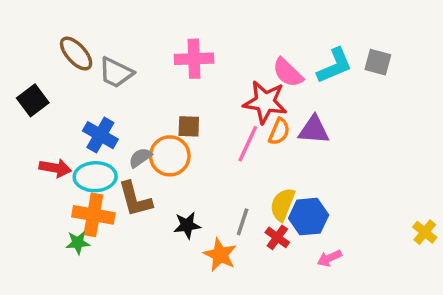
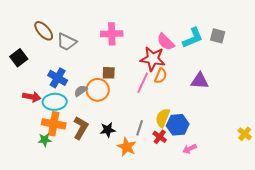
purple triangle: (314, 130) -> (200, 81), moved
brown L-shape: (135, 199) -> (81, 128), moved, turned -135

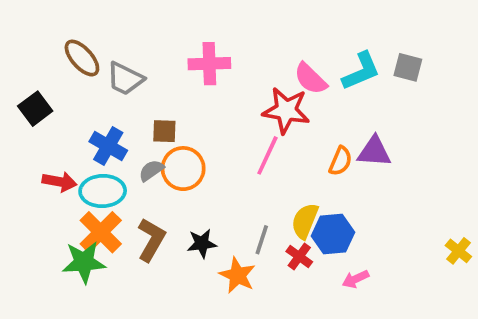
brown square: (109, 73) -> (164, 131), moved
orange semicircle: (161, 76) -> (340, 161), moved
orange cross: (54, 124) -> (101, 232), turned 35
green star: (45, 140) -> (84, 262), size x1.6

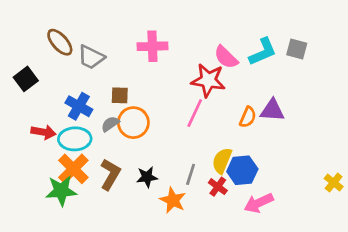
pink arrow: (355, 279) -> (259, 203), size x1.5

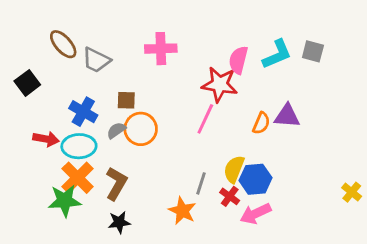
pink semicircle: (226, 57) -> (238, 60), turned 60
black star: (147, 177) -> (119, 222), moved
pink arrow: (259, 203) -> (256, 214), moved

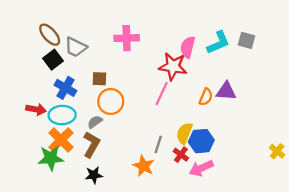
black square: (27, 83) -> (53, 60), moved
gray semicircle: (116, 130) -> (95, 122), moved

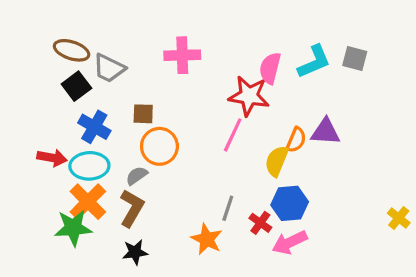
brown ellipse: (50, 35) -> (72, 50), turned -30
yellow semicircle: (184, 133) -> (277, 161), moved

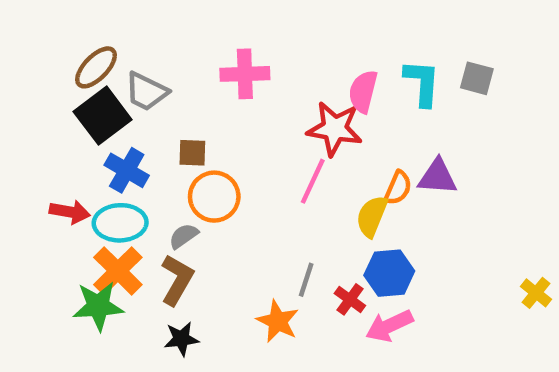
brown ellipse: (72, 50) -> (96, 67), turned -64
cyan L-shape: (314, 62) -> (422, 83), turned -63
black square: (76, 86) -> (103, 116), size x1.4

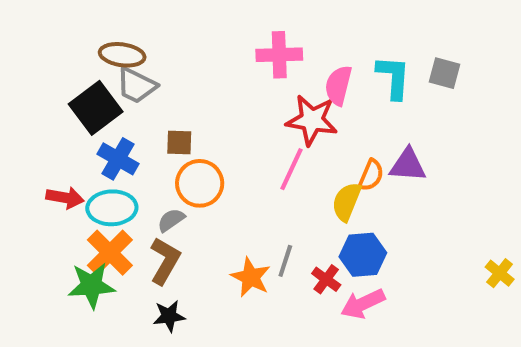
brown ellipse: (96, 67) -> (122, 55), moved, turned 54
pink cross: (245, 74) -> (279, 55), moved
orange star: (278, 321) -> (251, 277), moved

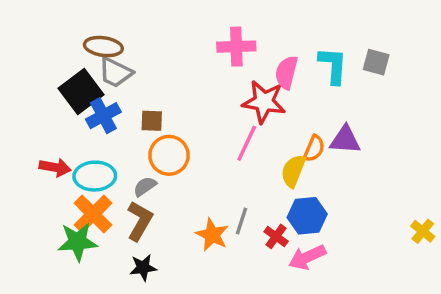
blue cross: (118, 159) -> (103, 116), moved, turned 32

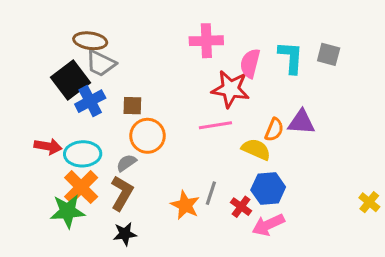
pink line: (247, 143) -> (215, 125), turned 56
yellow semicircle: (293, 171) -> (256, 149), turned 92

